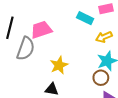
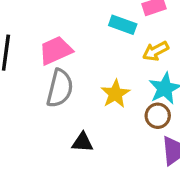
gray semicircle: (26, 49) -> (60, 88), moved
yellow star: (59, 65) -> (115, 94), moved

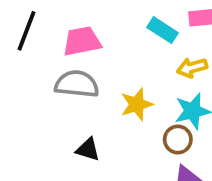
gray semicircle: (60, 88) -> (77, 84), turned -111

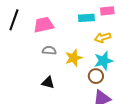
cyan rectangle: (163, 30) -> (86, 18), turned -35
gray semicircle: (77, 84) -> (49, 50), moved, size x0.6

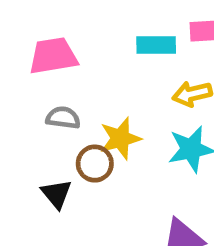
brown circle: (96, 76) -> (95, 164), moved
black triangle: (48, 82) -> (56, 194), turned 32

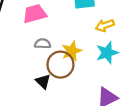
brown circle: (95, 164) -> (60, 65), size x1.5

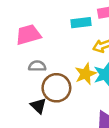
yellow star: (72, 51) -> (86, 74), moved

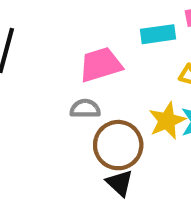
pink trapezoid: (28, 35) -> (101, 65), moved
black triangle: (38, 106) -> (120, 183), moved

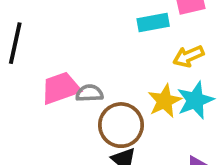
pink trapezoid: (101, 65) -> (61, 88), moved

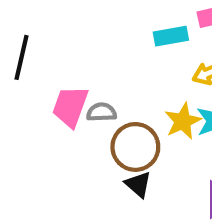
pink trapezoid: (61, 88) -> (70, 107), turned -51

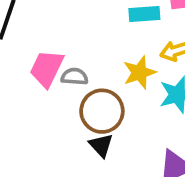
yellow star: (183, 121) -> (139, 72), moved

